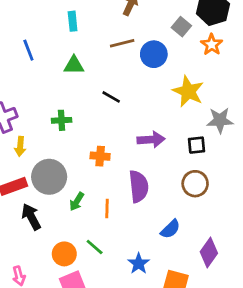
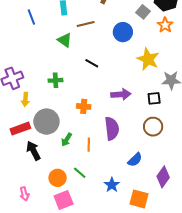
brown line: (122, 43) -> (86, 24), moved
blue line: (28, 50) -> (31, 17), moved
green triangle: (74, 65) -> (65, 40), turned 35

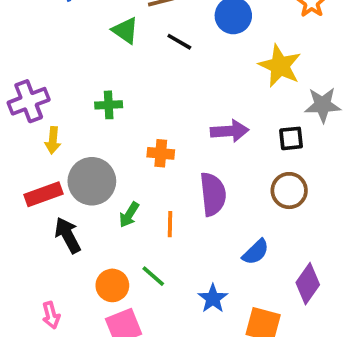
black line: (92, 63) -> (179, 42), moved

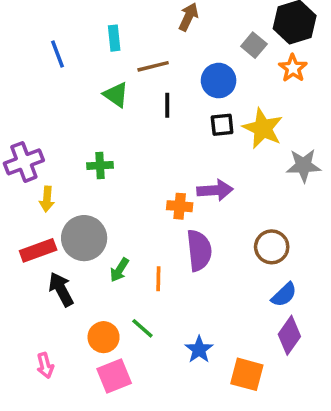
black line: (179, 42) -> (167, 105), turned 60
black square: (291, 138) -> (222, 125), moved
orange cross: (161, 153) -> (180, 206), moved
blue semicircle: (256, 252) -> (284, 295), moved

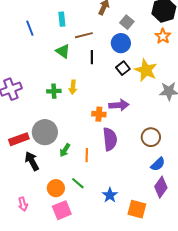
gray square: (254, 45) -> (127, 22), moved
black square: (222, 125) -> (123, 68), turned -32
yellow arrow: (47, 199) -> (73, 87), moved

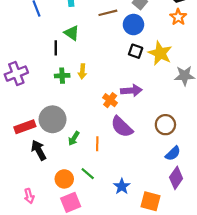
brown line: (84, 35) -> (108, 13), moved
black line: (92, 57) -> (56, 48), moved
black square: (123, 68) -> (136, 51), turned -32
orange cross: (99, 114) -> (110, 100), turned 32
purple semicircle: (110, 139) -> (122, 127), turned 140

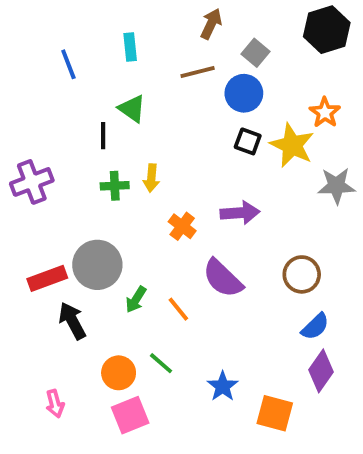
orange star: (178, 17) -> (325, 113), moved
orange cross: (110, 100) -> (182, 226), moved
orange line: (97, 144) -> (178, 309), turned -40

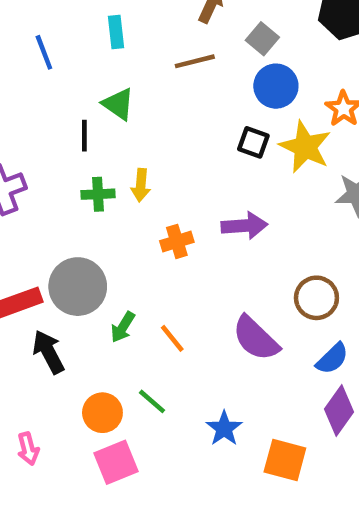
blue circle: (244, 93) -> (276, 86), moved
orange cross: (182, 226) -> (177, 241), turned 36
purple semicircle: (223, 278) -> (256, 338), moved

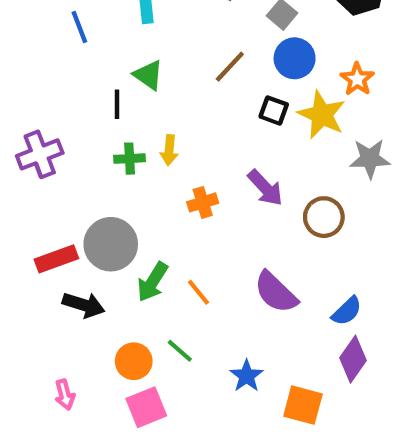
brown line: (195, 61) -> (230, 67), moved, turned -33
purple arrow: (244, 226) -> (265, 188), turned 51
brown circle: (316, 298) -> (324, 217), moved
green arrow: (123, 327) -> (153, 282), size x1.4
black arrow: (48, 352) -> (84, 305), turned 135

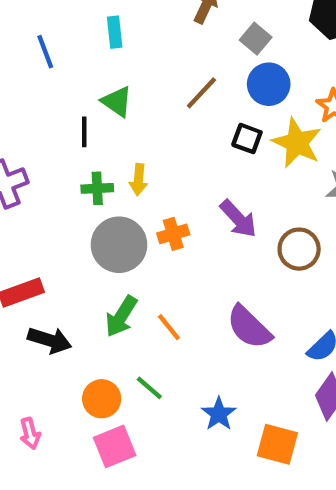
gray circle: (111, 244) -> (119, 245), moved

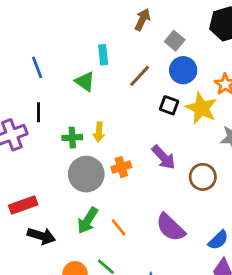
cyan rectangle: (115, 32) -> (103, 55), moved
blue line: (45, 52) -> (37, 67), moved
black line: (84, 132) -> (39, 112), moved

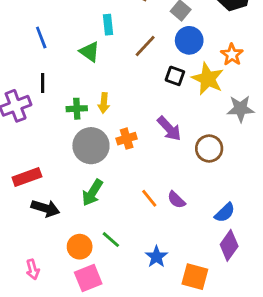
orange line: (119, 227) -> (149, 198), moved
purple semicircle: (170, 227) -> (176, 200), size x0.6

